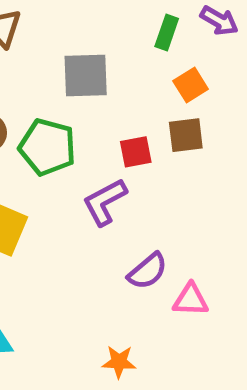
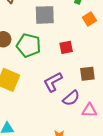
brown square: (186, 135) -> (87, 74), moved
purple L-shape: (105, 202) -> (53, 82), moved

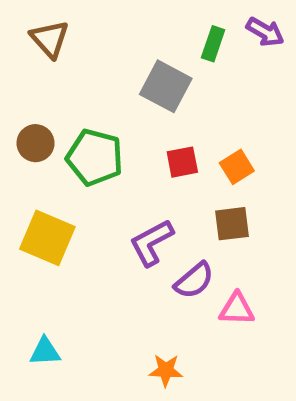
gray square: (45, 15) -> (166, 86), moved, turned 30
orange square: (89, 19) -> (237, 167), moved

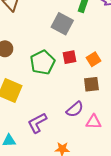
green pentagon: (95, 157) -> (42, 62), moved, turned 30
purple L-shape: (152, 243) -> (37, 123), moved

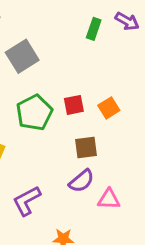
gray square: (62, 24) -> (22, 56), moved, turned 30
brown square: (91, 84) -> (86, 148), moved

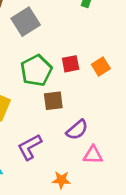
brown square: (86, 148) -> (53, 101), moved
pink triangle: (109, 199) -> (93, 155), moved

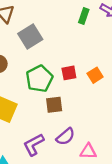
purple semicircle: (77, 130) -> (66, 137), moved

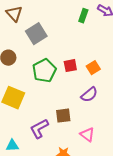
brown square: (54, 105) -> (63, 116), moved
purple semicircle: (66, 137) -> (89, 95), moved
pink triangle: (88, 151) -> (87, 135), turned 35

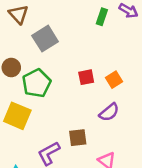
green pentagon: (44, 71) -> (37, 83), moved

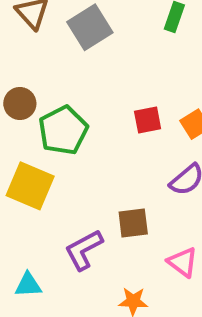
gray square: (45, 39) -> (90, 27), moved

